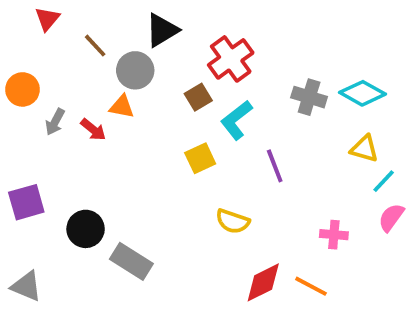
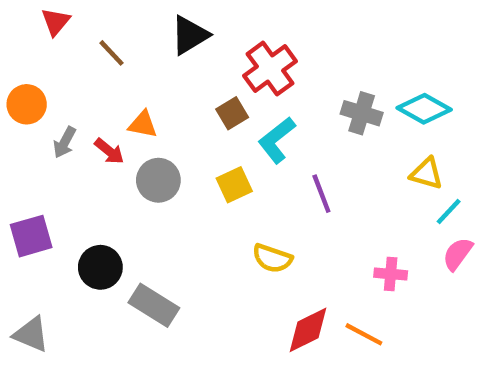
gray circle: (135, 70) -> (158, 180), moved

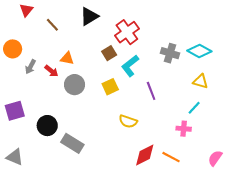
cyan line: (449, 211) -> (194, 108), moved
pink semicircle: (458, 254) -> (215, 158), moved

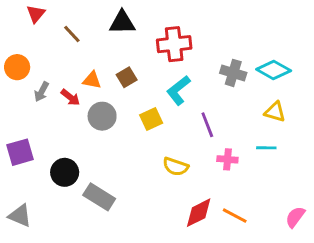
black triangle: (89, 16) -> (122, 23), turned 30
red cross: (127, 32) -> (174, 44), turned 30
brown square: (109, 53) -> (127, 77), moved
cyan line: (194, 108) -> (266, 148), turned 48
pink cross: (184, 129) -> (227, 159), moved

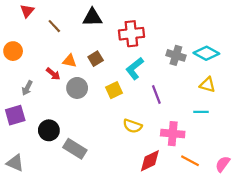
gray arrow: (42, 92) -> (27, 88), moved
pink cross: (227, 159) -> (173, 134), moved, size x1.5
orange line: (235, 216) -> (190, 161), moved

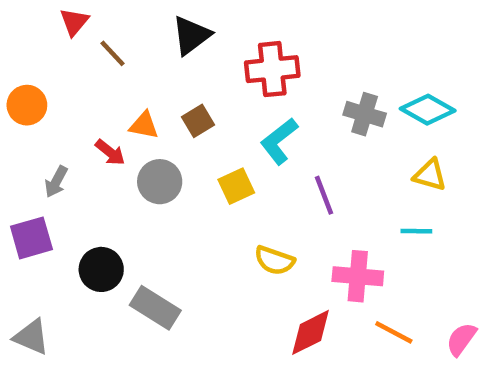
red triangle: (27, 11) -> (74, 22), moved
black triangle: (92, 17) -> (191, 35), turned -36

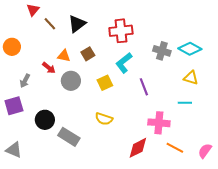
black triangle: (191, 35) -> (77, 24), moved
yellow semicircle: (275, 260) -> (104, 119), moved

